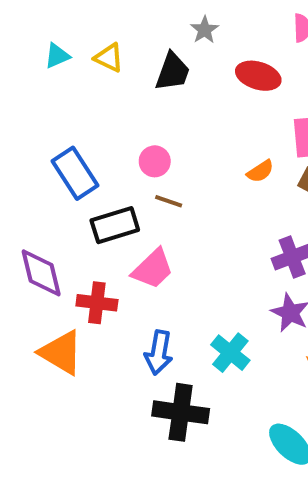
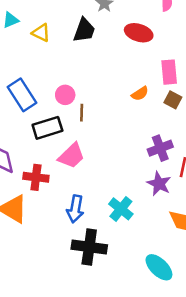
yellow triangle: (109, 58) -> (41, 33), moved
pink circle: (155, 161) -> (65, 95), moved
brown line: (169, 201) -> (82, 113), turned 72

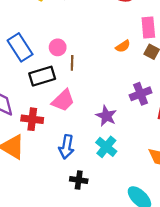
purple star: (159, 184) -> (106, 116), moved
black cross: (89, 247) -> (79, 180), size x0.6

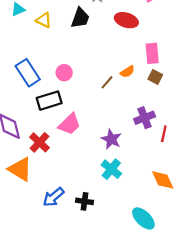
brown line: (72, 63) -> (107, 82), moved, turned 40
red cross: (32, 119) -> (39, 142), turned 36
blue arrow: (66, 147) -> (53, 197), moved, turned 40

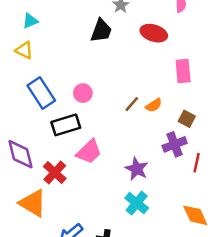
yellow triangle: (44, 20) -> (24, 50), moved
orange semicircle: (127, 72) -> (154, 105), moved
brown square: (155, 77) -> (187, 119), moved

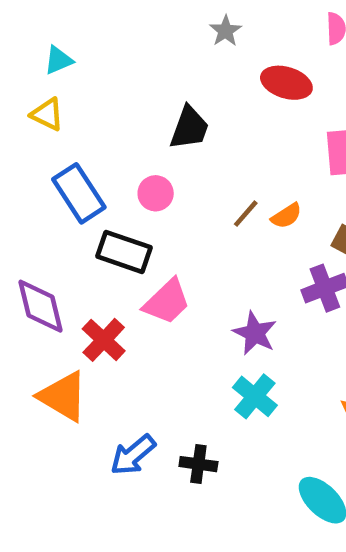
black trapezoid: (101, 31) -> (189, 128), moved
black rectangle: (66, 125) -> (124, 252), turned 36

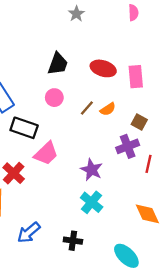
red ellipse: (286, 83) -> (103, 68), moved
pink circle: (156, 193) -> (54, 98), moved
black cross: (198, 464) -> (73, 241), moved

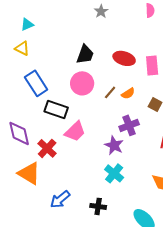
pink circle: (54, 98) -> (82, 83), size x1.5
purple cross: (128, 146) -> (129, 125), moved

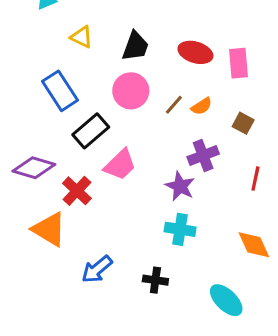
yellow triangle: (22, 48) -> (82, 37), moved
black rectangle: (56, 109) -> (91, 131), turned -60
purple diamond: (19, 133) -> (34, 168), turned -60
cyan cross: (114, 173) -> (180, 229), turned -30

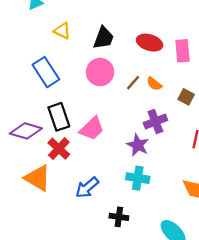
orange semicircle: (202, 106) -> (154, 84), turned 70
black rectangle: (91, 131) -> (59, 117), moved, turned -68
blue arrow: (97, 269) -> (87, 187), moved

